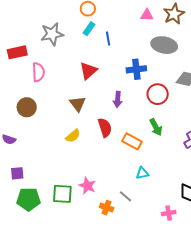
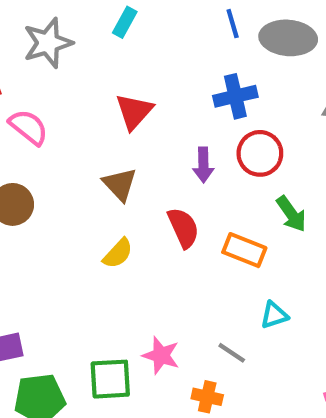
blue line: (108, 39) -> (233, 24), moved
pink semicircle: (38, 72) -> (29, 127), turned -42
red circle: (158, 94) -> (260, 153), moved
gray line: (125, 196) -> (232, 353), moved

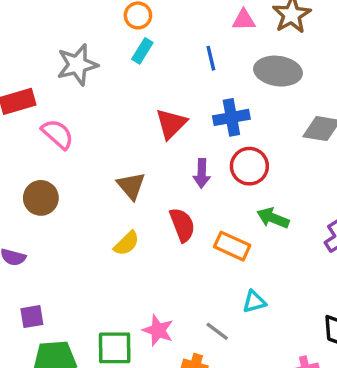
blue line: (233, 24) -> (211, 58), moved
red triangle: (134, 111) -> (171, 124), moved
green arrow: (291, 214) -> (273, 218), turned 144

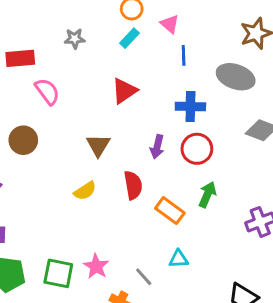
pink triangle: (244, 20) -> (170, 24), moved, turned 30
gray star: (77, 65) -> (75, 39), size x0.6
red triangle: (171, 124) -> (124, 91), moved
green arrow: (273, 218) -> (207, 195), turned 80

